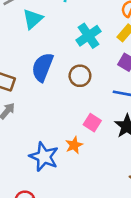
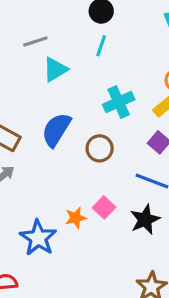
orange star: (74, 145) -> (76, 218), moved

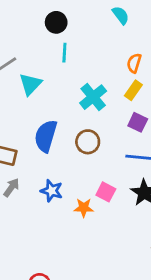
orange star: (76, 218) -> (84, 208), turned 30
blue star: (38, 238) -> (52, 191), moved, size x0.7

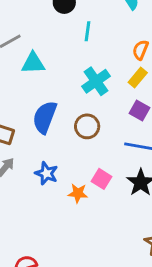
cyan line: (64, 53) -> (88, 31), moved
cyan triangle: (30, 84) -> (33, 63), turned 40

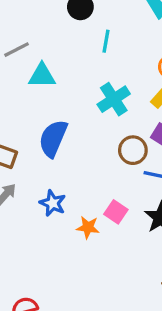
brown circle: (87, 126) -> (133, 150), moved

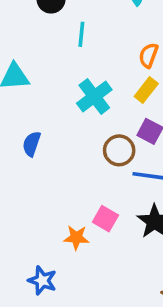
blue semicircle: (53, 138) -> (32, 144), size x0.6
blue star: (53, 203) -> (42, 280), moved

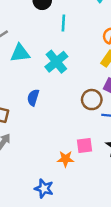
cyan cross: (94, 97) -> (56, 62), moved
pink square: (105, 219) -> (84, 146), turned -35

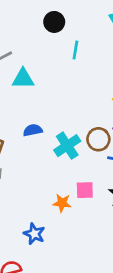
cyan cross: (56, 62) -> (67, 146), moved
blue semicircle: (33, 98) -> (33, 130), turned 56

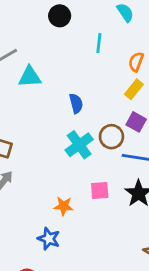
cyan line: (75, 50) -> (99, 43), moved
blue semicircle: (33, 130) -> (76, 103), moved, turned 90
orange star: (62, 203) -> (64, 206), moved

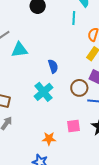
cyan line: (99, 43) -> (74, 18), moved
cyan cross: (79, 145) -> (44, 92), moved

